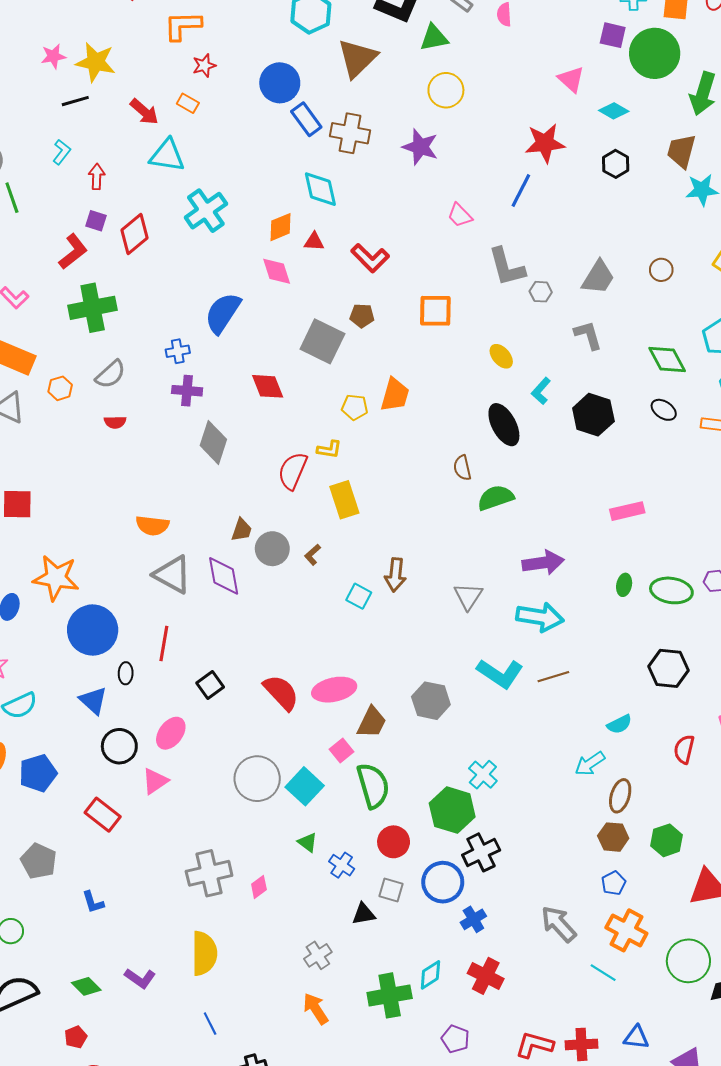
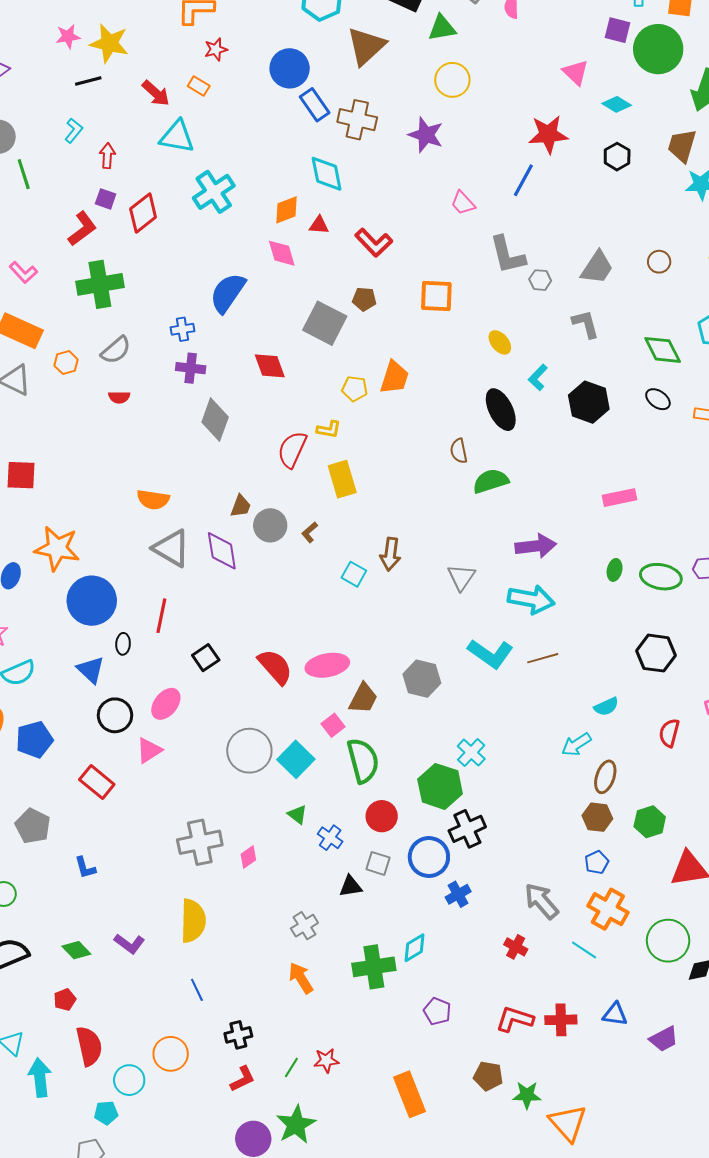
red cross: (486, 976) -> (516, 947), moved, size x0.7

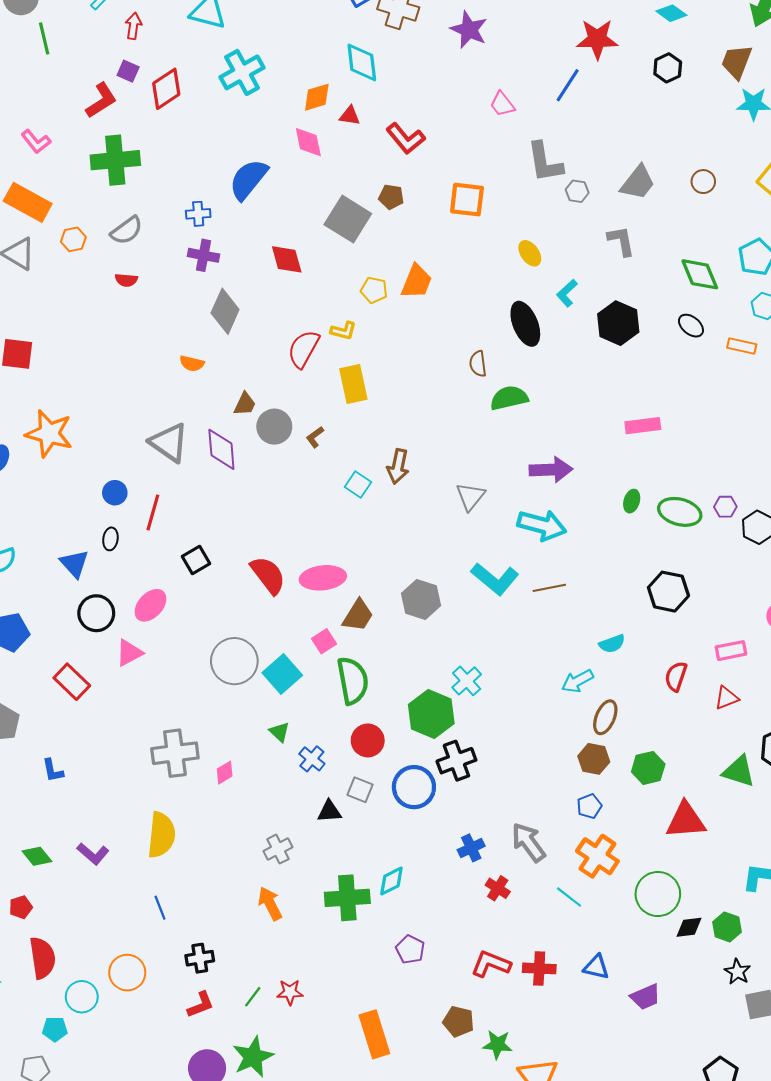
orange semicircle: (153, 500) -> (192, 363), moved, size x0.7
blue circle: (92, 601) -> (115, 493), moved, size x0.5
blue cross: (458, 894) -> (471, 848), moved

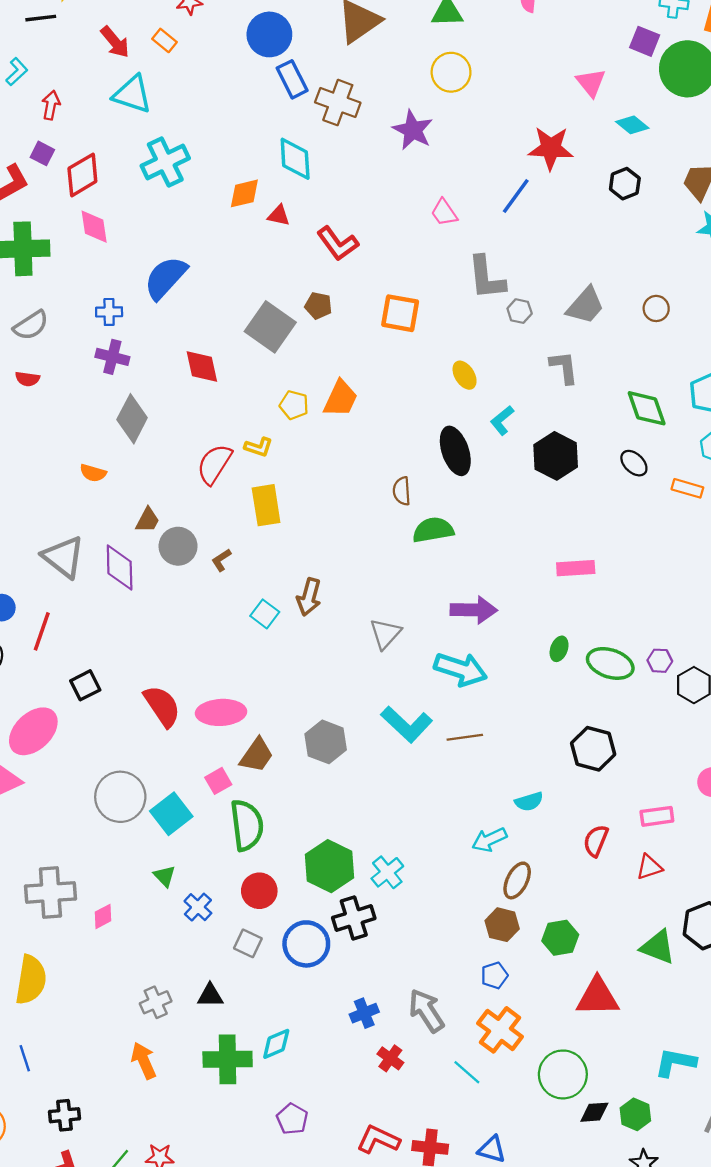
pink diamond: (308, 142) -> (94, 227), moved
pink ellipse: (150, 605) -> (33, 731), size x1.4
cyan cross: (467, 681) -> (387, 872), moved
black triangle: (329, 811) -> (210, 996), moved

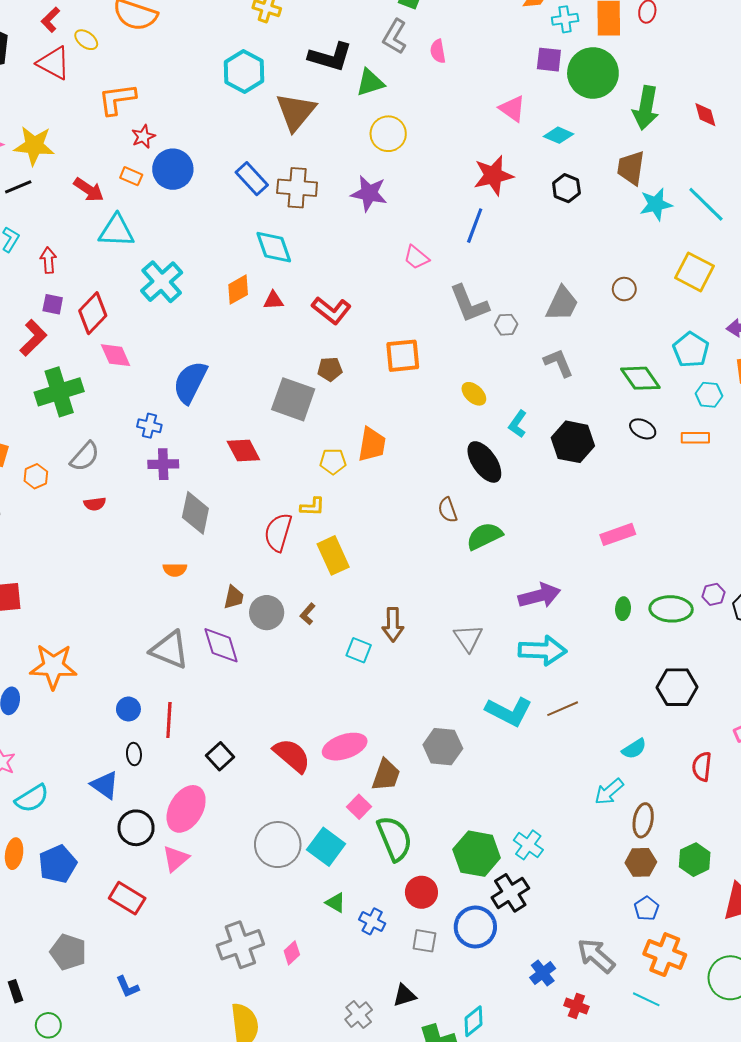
blue circle: (269, 34) -> (173, 169), moved
blue cross: (109, 312) -> (149, 426), turned 30

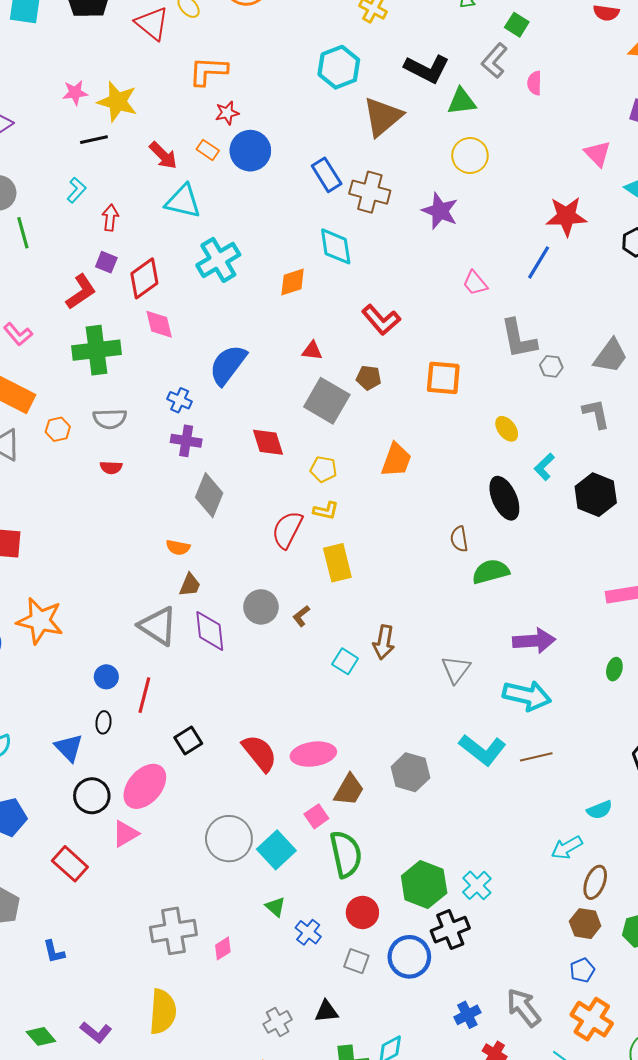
red triangle: (273, 300) -> (312, 351), moved
gray semicircle: (85, 456) -> (110, 419), turned 36
yellow pentagon: (333, 461) -> (324, 469), moved
brown trapezoid: (234, 597) -> (190, 585), moved

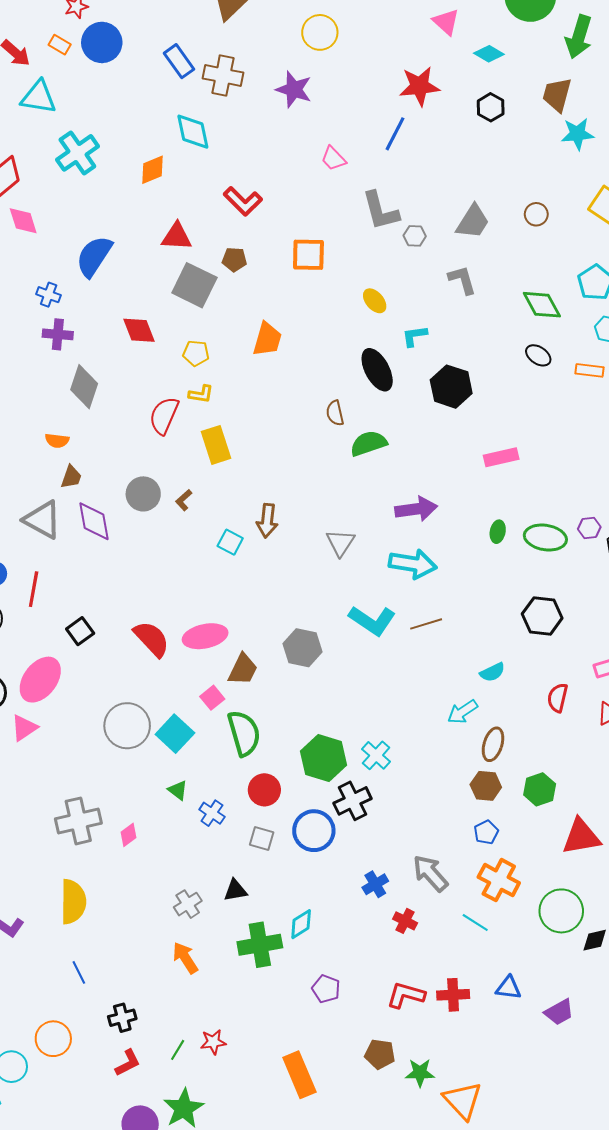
red triangle: (312, 351) -> (177, 237), size x1.5
cyan L-shape: (544, 467) -> (415, 336), turned 40
black hexagon: (596, 495) -> (451, 387), moved

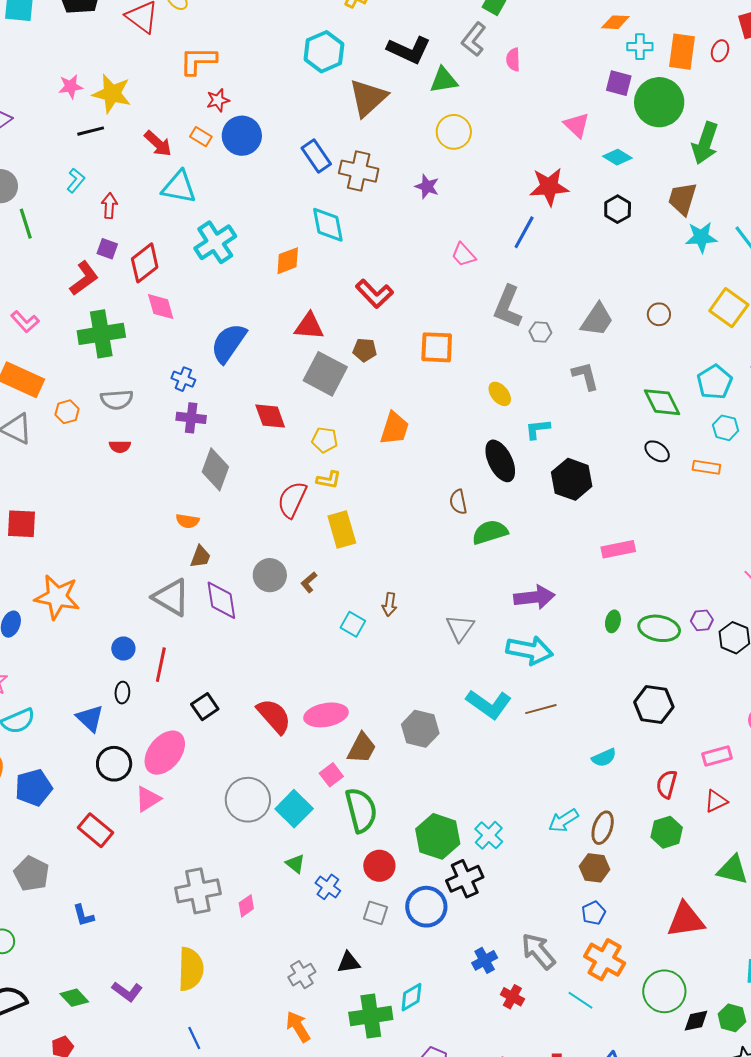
purple star: (294, 89) -> (427, 186), size x0.7
gray L-shape: (380, 211) -> (508, 307), turned 36
brown arrow: (267, 521) -> (389, 604), size x0.7
cyan arrow: (462, 712) -> (563, 821), moved
green hexagon: (540, 789) -> (667, 832), moved

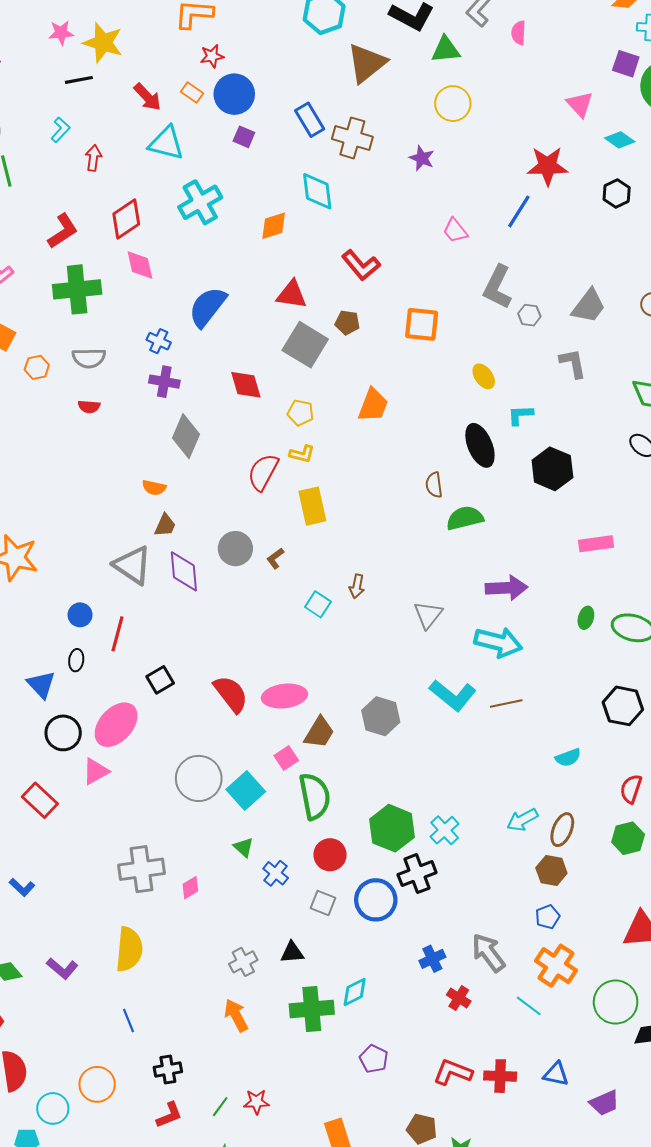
purple square: (107, 249) -> (244, 137), moved
blue L-shape: (83, 915) -> (22, 887), turned -35

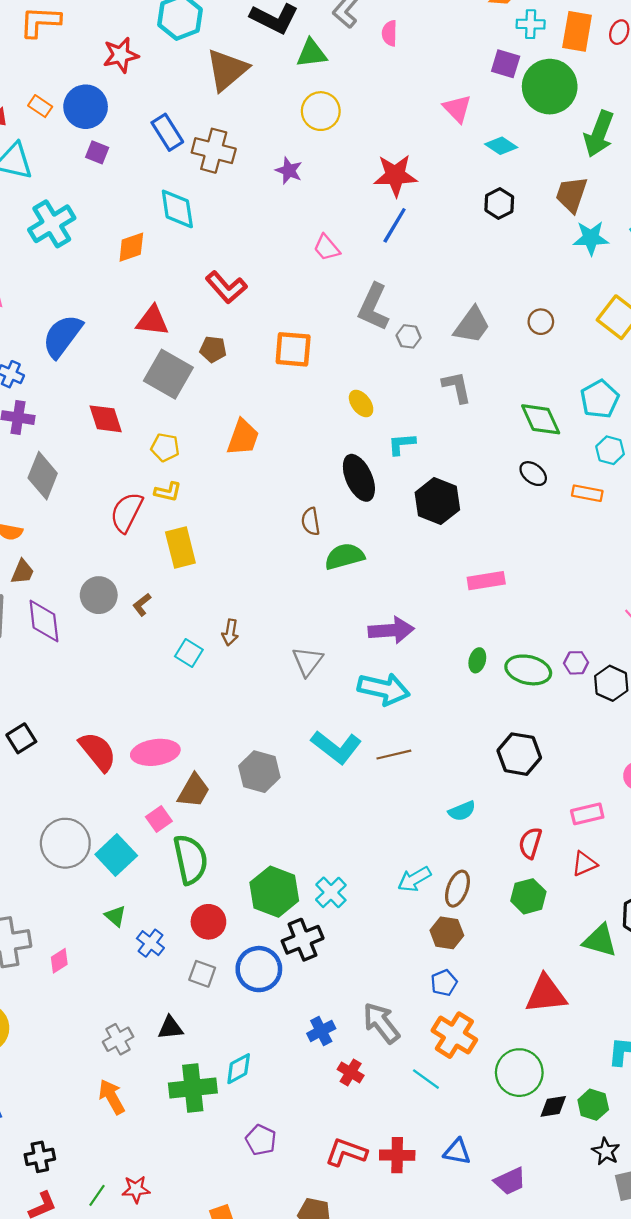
red star: (212, 56) -> (121, 55), moved, size x1.4
red star: (547, 166) -> (395, 175), moved

